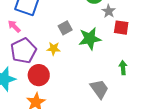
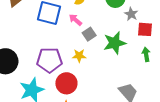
pink arrow: (14, 26) -> (75, 20), moved
purple pentagon: (23, 51) -> (49, 60), turned 30
green arrow: (123, 68) -> (146, 54), moved

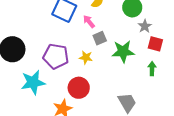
red circle: (66, 83) -> (79, 88), moved

